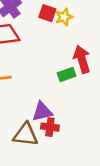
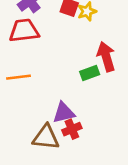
red cross: (50, 127) -> (72, 129), turned -30

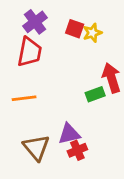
red trapezoid: (24, 31) -> (30, 52), turned 108
brown triangle: (46, 137) -> (36, 148), moved, turned 44

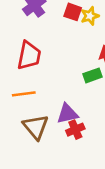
red trapezoid: (30, 52) -> (29, 56), moved
orange line: (24, 98) -> (24, 94), moved

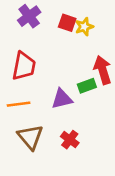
purple triangle: (67, 114) -> (62, 99), moved
red cross: (75, 130) -> (70, 140), turned -30

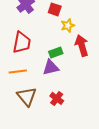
yellow star: (84, 27) -> (68, 25), moved
green rectangle: (87, 86) -> (56, 52), moved

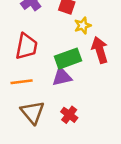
green rectangle: (56, 52) -> (68, 59), size x1.5

